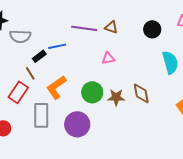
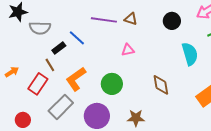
blue line: (57, 46) -> (77, 38), turned 54
brown star: (116, 97) -> (136, 118), moved
gray rectangle: (41, 115) -> (61, 107), turned 45

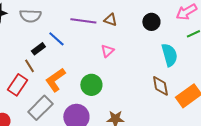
gray semicircle: (40, 28) -> (30, 16), moved
pink triangle: (128, 50) -> (107, 51), turned -32
brown diamond: (161, 85) -> (160, 86), moved

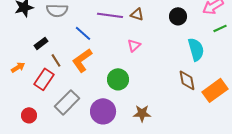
black rectangle: (38, 49) -> (41, 43), moved
orange L-shape: (55, 80) -> (82, 60), moved

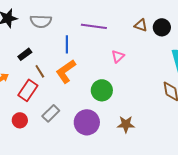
brown triangle: (137, 14) -> (141, 25), moved
blue line: (83, 33) -> (67, 44), turned 48
gray rectangle: (67, 102) -> (51, 113), size x0.7
red circle: (29, 115) -> (20, 120), moved

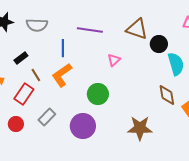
brown triangle: (141, 25) -> (137, 29), size x1.6
black circle: (162, 27) -> (159, 44), moved
brown star: (126, 124) -> (140, 128), moved, size x1.4

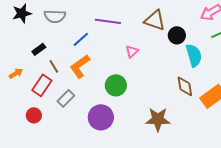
blue line: (63, 48) -> (81, 39), turned 48
gray rectangle: (47, 117) -> (66, 98), moved

